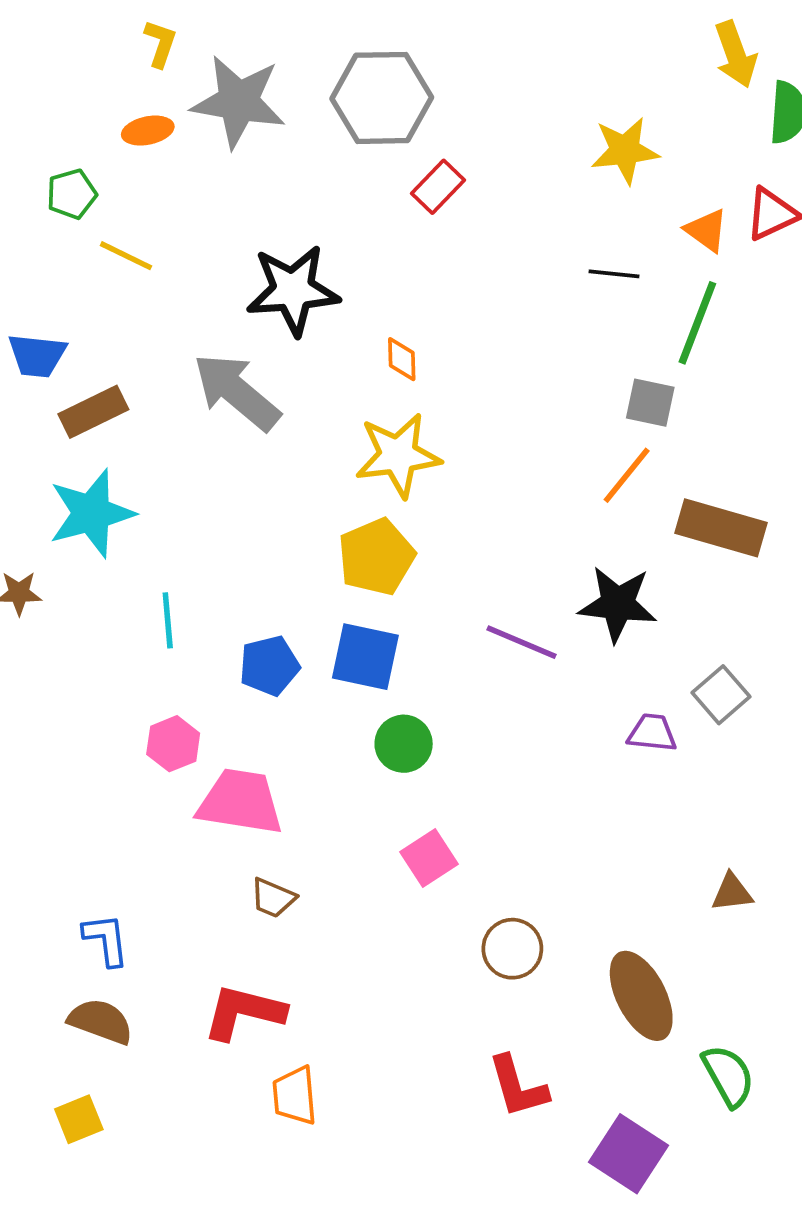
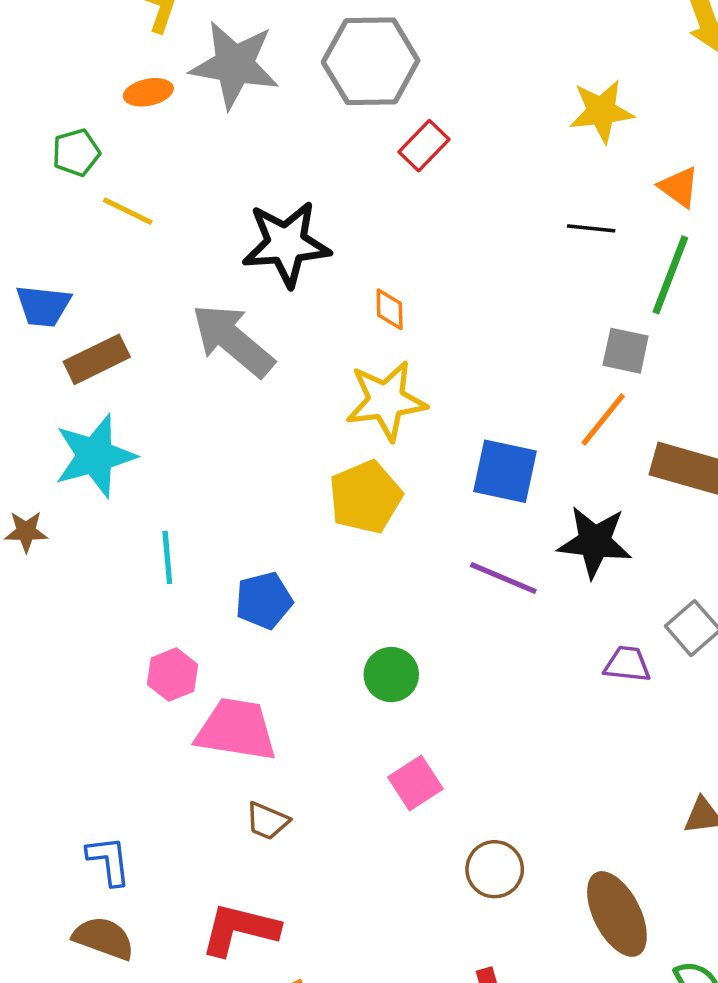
blue square: (365, 657) -> (505, 471), moved

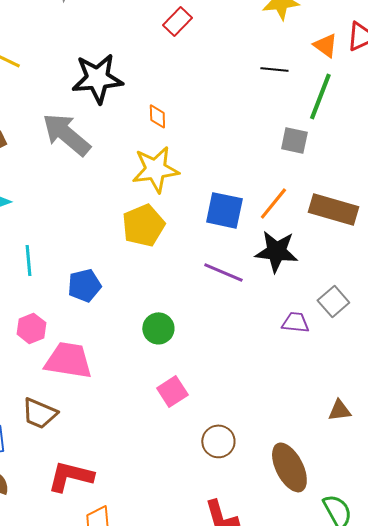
orange line: (603, 420) -> (273, 203), moved
brown trapezoid: (267, 821) -> (39, 413), moved, size x1.4

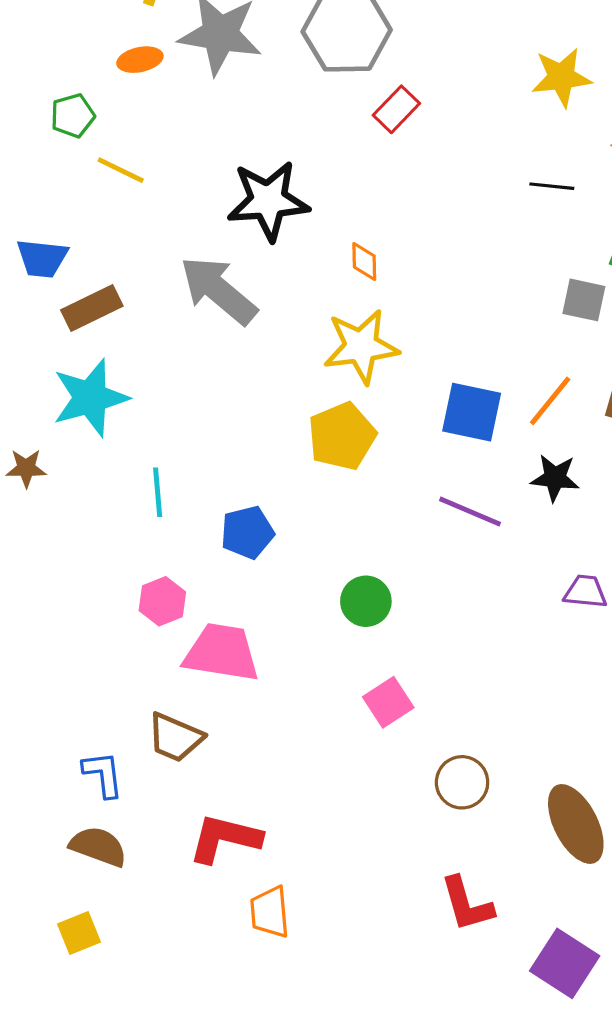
black star: (276, 251) -> (555, 478), size x0.7

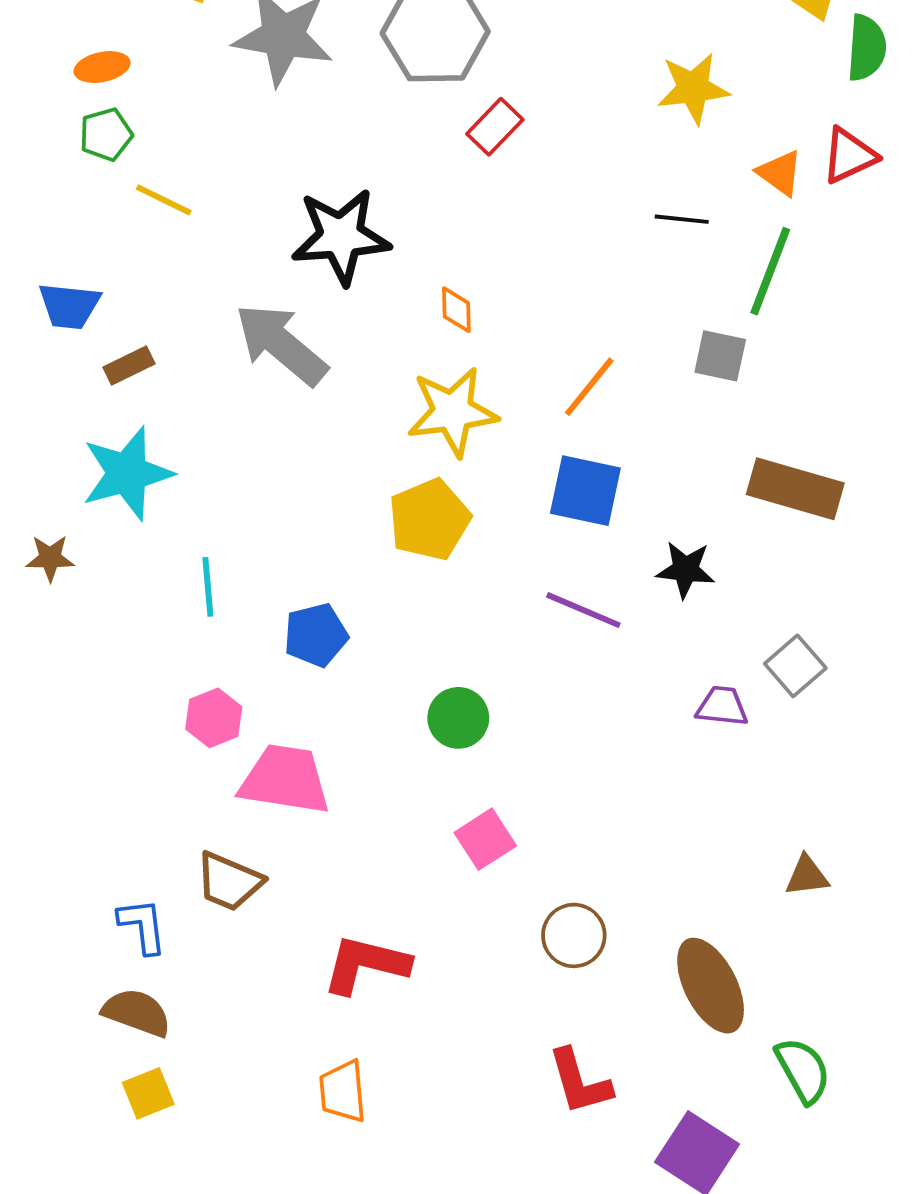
orange ellipse: (140, 60) -> (102, 67), moved
brown rectangle: (92, 308) -> (129, 366), size x0.7
orange line: (550, 401) -> (589, 387), moved
red L-shape: (225, 838) -> (366, 964), moved
yellow square: (79, 933) -> (148, 1093), moved

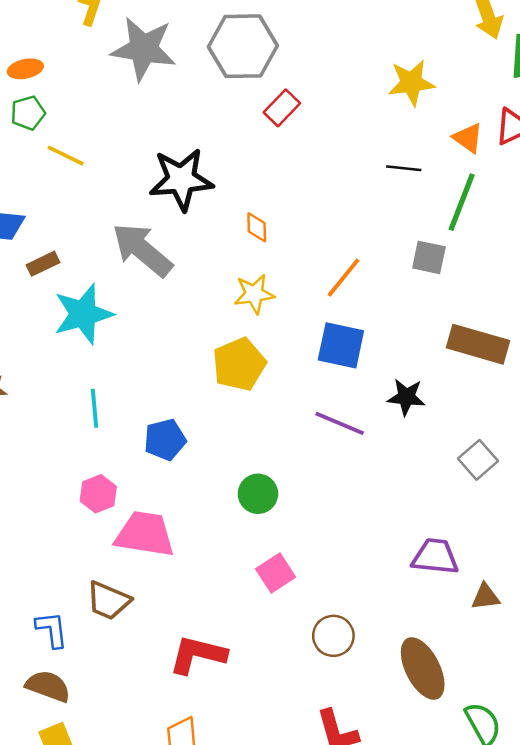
yellow star: (453, 412) -> (254, 294), size x0.7
cyan star: (127, 473) -> (83, 314), moved
purple trapezoid: (722, 706) -> (435, 557), moved, size x1.4

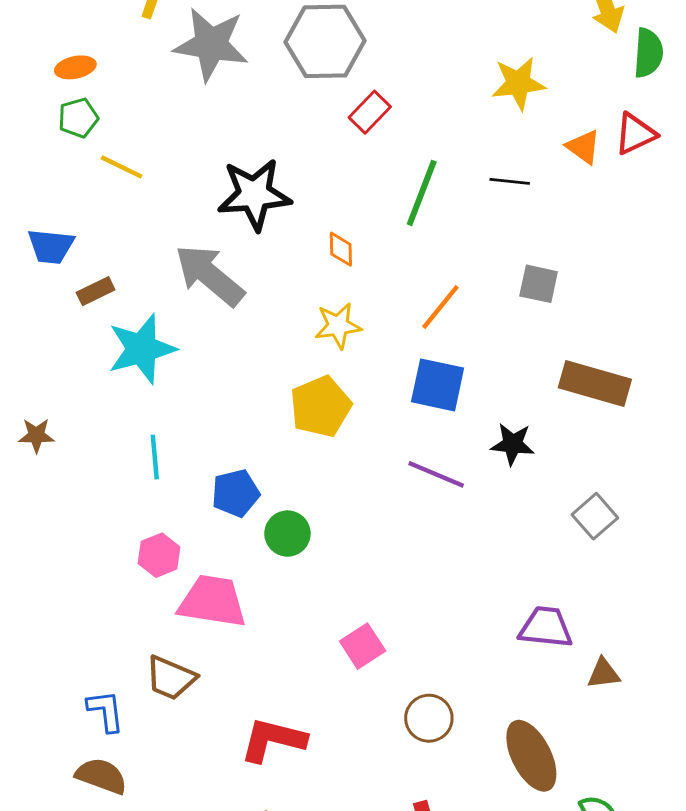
green line: (462, 202) -> (422, 193), moved
green circle: (258, 494) -> (287, 534), moved

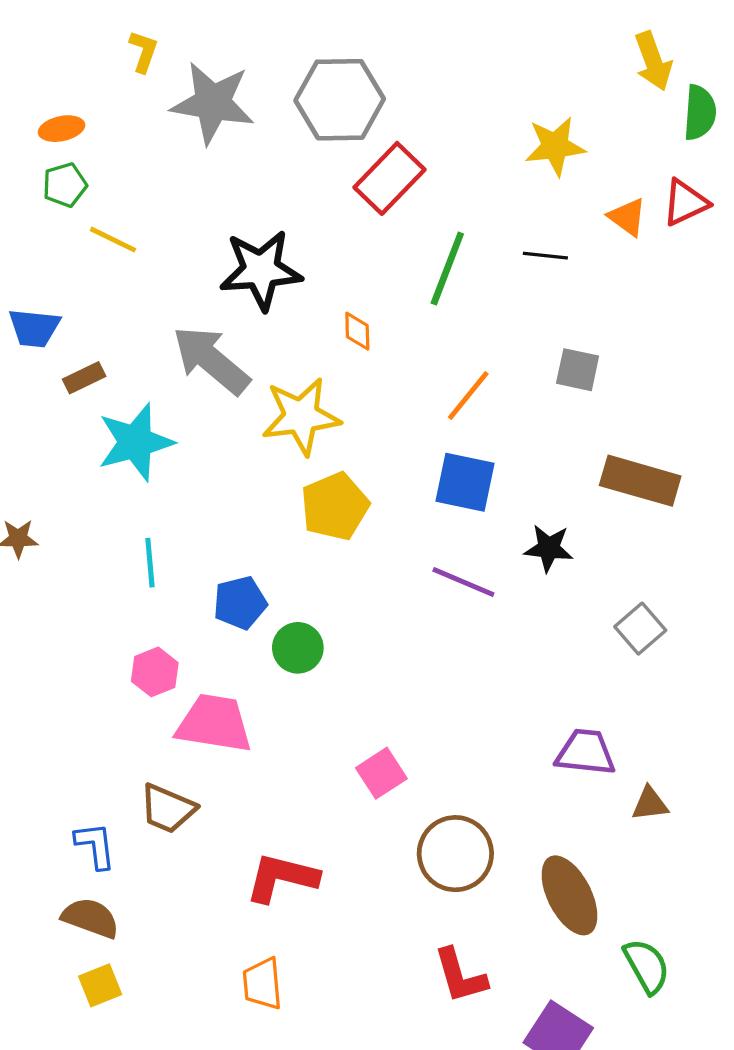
red rectangle: (370, 112) -> (389, 178), size x1.5
yellow star: (338, 326) -> (301, 416), moved, size x1.5
brown circle: (429, 718) -> (455, 854), size x1.4

